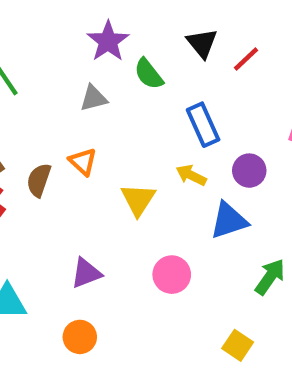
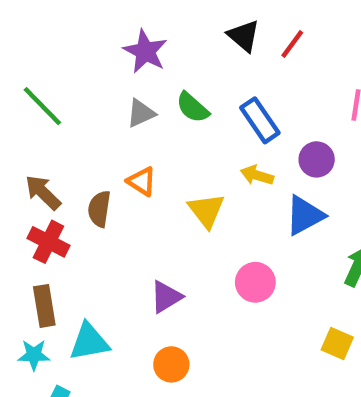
green semicircle: (149, 74) -> (193, 107), moved

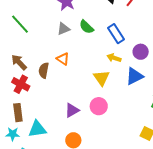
yellow triangle: (206, 210) -> (102, 78), moved
pink circle: (255, 282) -> (99, 106), moved

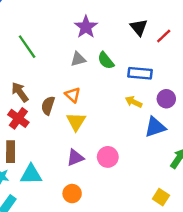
blue rectangle: (116, 34) -> (140, 73), turned -60
yellow triangle: (102, 78) -> (76, 122), moved

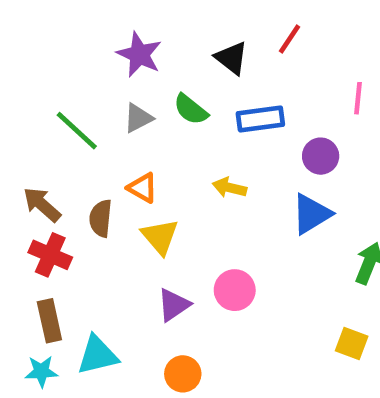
black triangle: (139, 27) -> (232, 58), moved
green line: (27, 47) -> (77, 131), moved
yellow arrow: (134, 102) -> (229, 188), moved

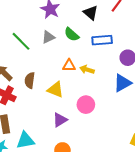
orange triangle: (143, 188) -> (69, 65), moved, turned -32
yellow triangle: (160, 237) -> (55, 90), turned -30
pink circle: (235, 290) -> (86, 105), moved

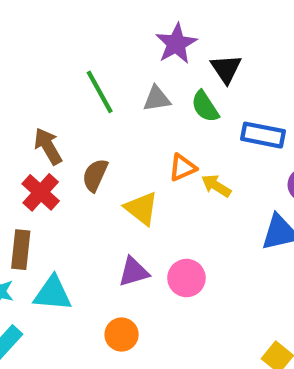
black triangle: (91, 13) -> (226, 69), moved
orange triangle: (69, 65) -> (182, 167), turned -40
pink circle: (86, 105) -> (186, 278), moved

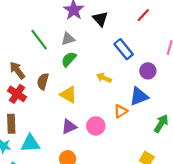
green semicircle: (205, 106) -> (69, 59), moved, turned 84
blue rectangle: (263, 135) -> (124, 49), turned 48
orange triangle: (182, 167) -> (121, 111), moved

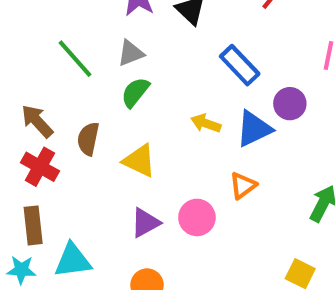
blue triangle: (139, 96) -> (254, 129), moved

